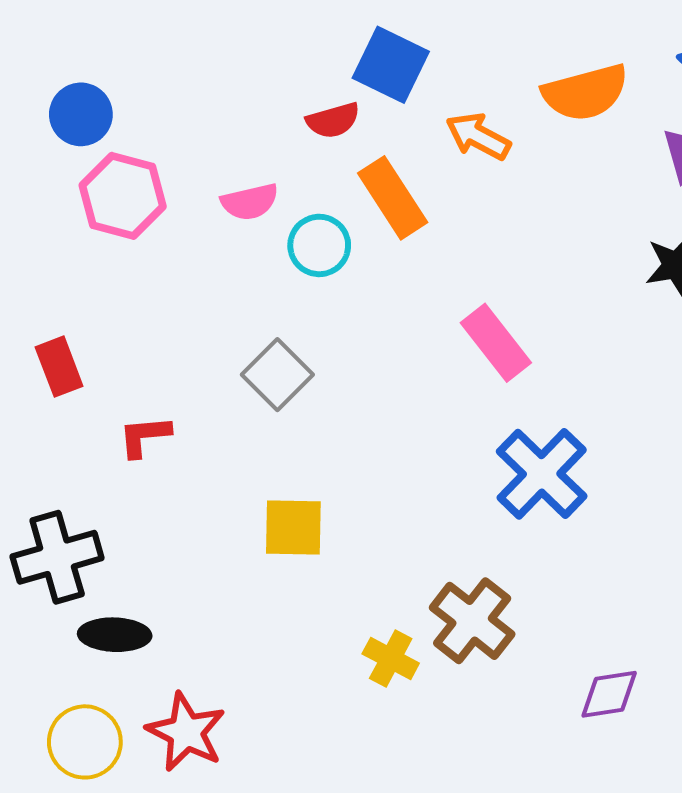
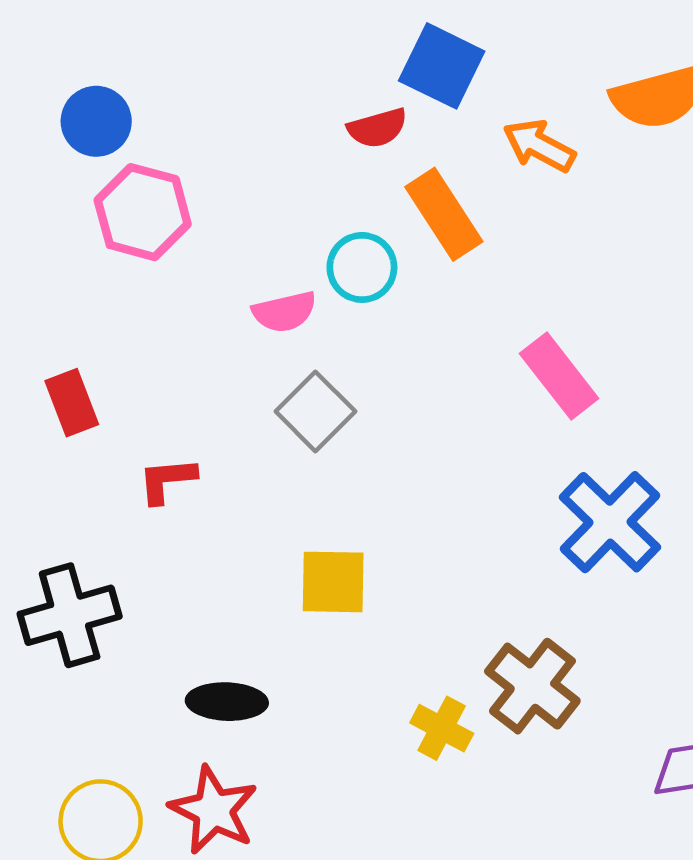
pink semicircle: (250, 202) -> (284, 312), moved
black ellipse: (115, 635) -> (227, 702), moved

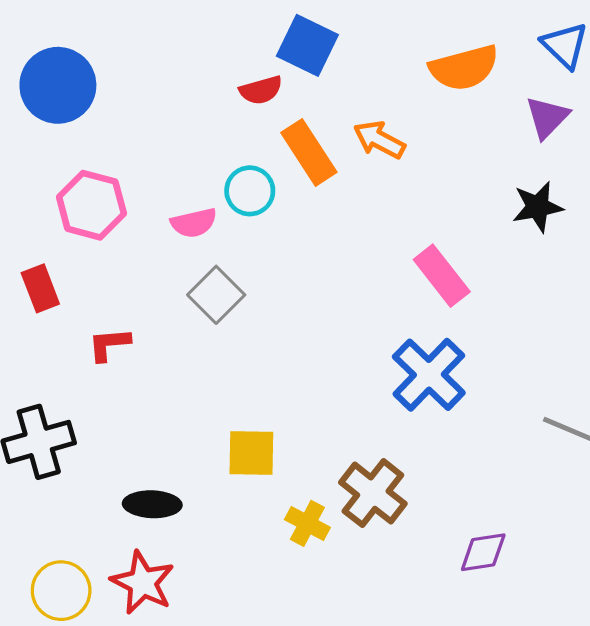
blue circle: (96, 121) -> (58, 85), size x1.5
orange arrow: (539, 146) -> (379, 140), moved
pink hexagon: (143, 212) -> (91, 205), moved
pink rectangle: (559, 376) -> (442, 276), moved
yellow square: (333, 582) -> (251, 453), moved

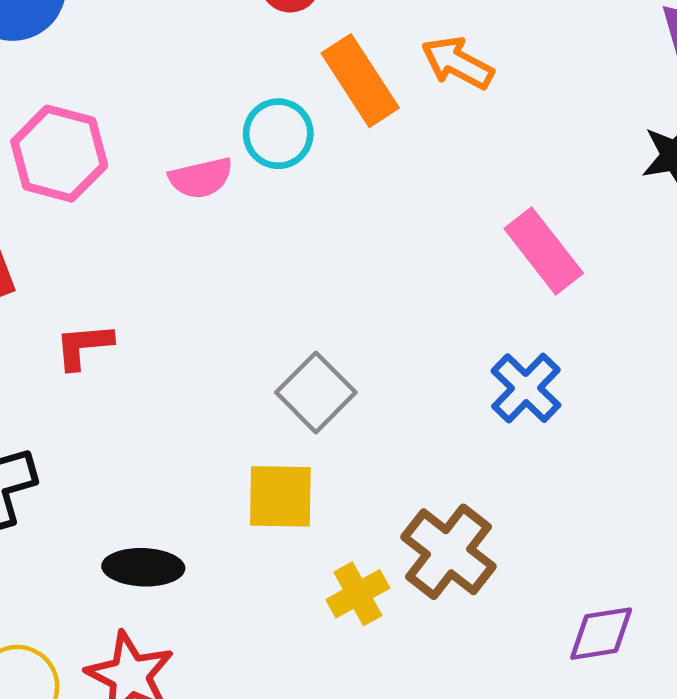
gray square: (216, 295) -> (316, 392), moved
blue cross: (429, 375) -> (526, 388), size x0.7
yellow cross: (307, 523) -> (358, 594), turned 33

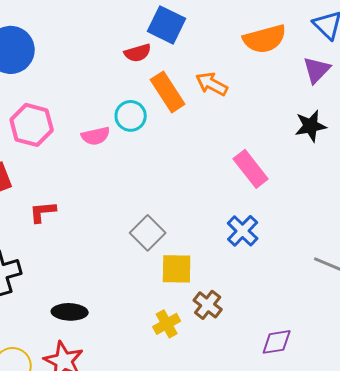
yellow square: (280, 496) -> (177, 269), moved
brown cross: (449, 552) -> (208, 305), size x0.7

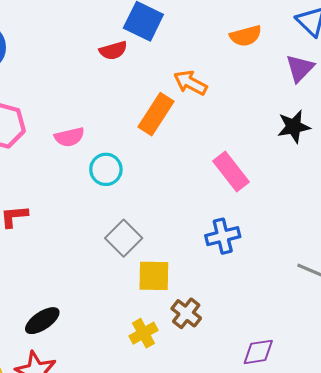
orange semicircle: (265, 39) -> (246, 36), size x0.7
orange rectangle: (168, 92) -> (156, 114), moved, turned 66
cyan circle: (131, 116) -> (106, 169), moved
blue cross: (243, 231) -> (223, 236), turned 32
black ellipse: (70, 312) -> (42, 321), turned -36

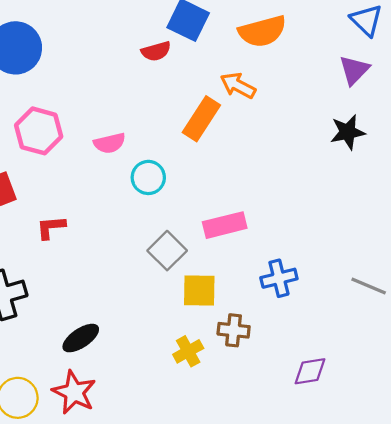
orange semicircle: (246, 36) -> (262, 31), moved, size x1.4
pink rectangle: (231, 171) -> (225, 225), moved, turned -66
blue cross: (223, 236) -> (279, 278), moved
brown cross: (186, 313) -> (234, 330), turned -32

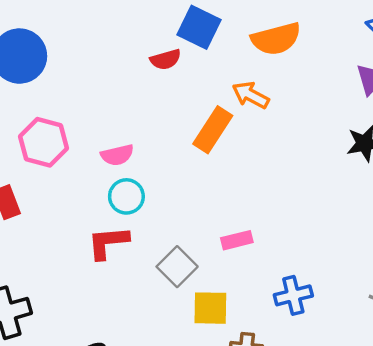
cyan circle: (148, 177) -> (126, 196), moved
pink rectangle: (225, 225) -> (237, 240), size x0.7
red L-shape: (51, 227) -> (108, 242), moved, size x1.4

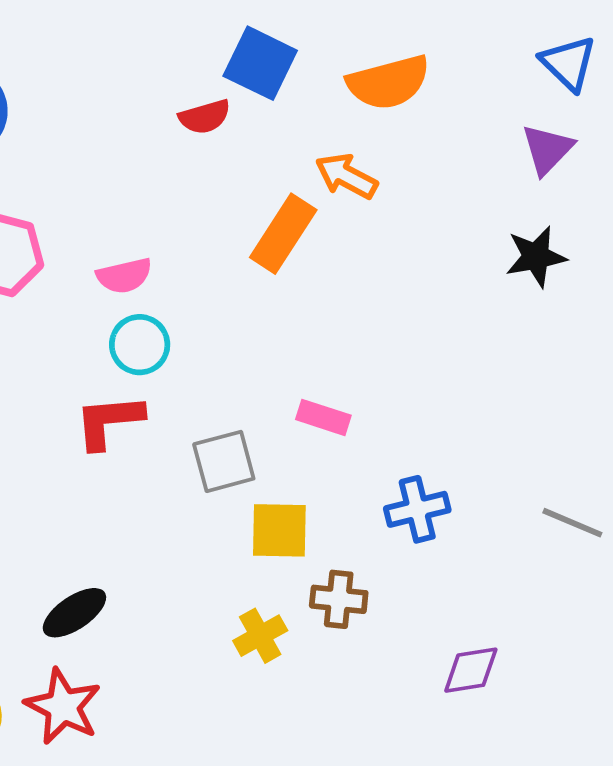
pink rectangle: (237, 240) -> (323, 417), turned 32
gray square: (177, 267) -> (224, 461), turned 30

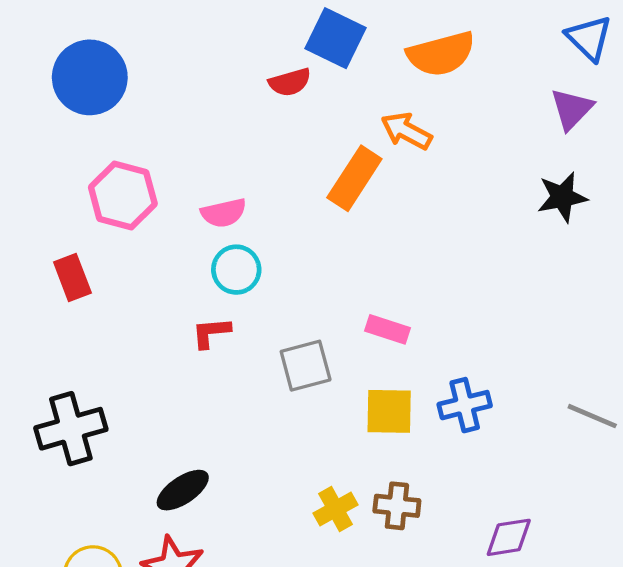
red L-shape: (109, 421) -> (211, 333), size x0.7
yellow square: (279, 530) -> (389, 411), moved
brown cross: (339, 599) -> (397, 506), moved

